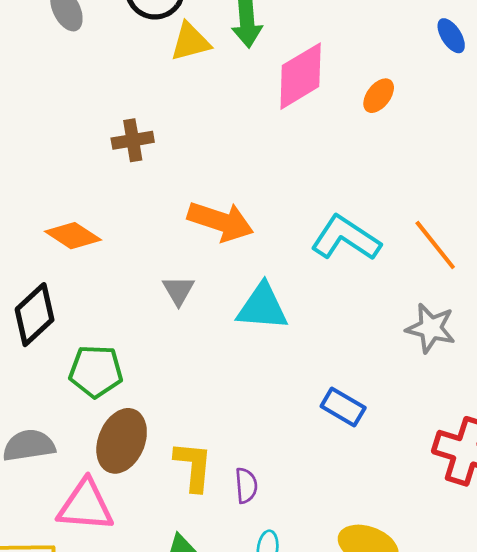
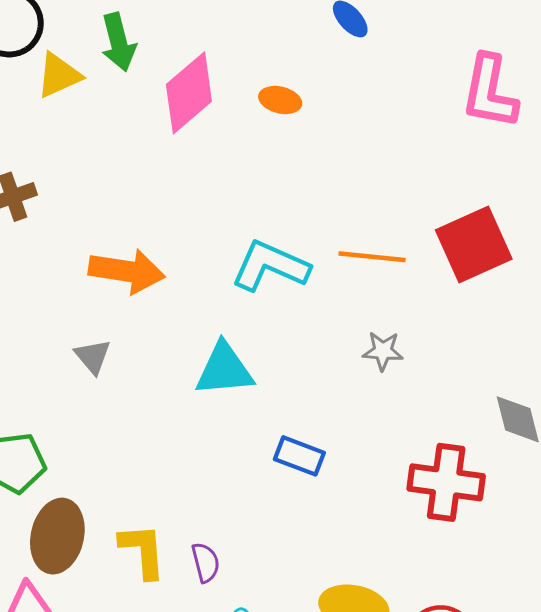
orange ellipse: (379, 96) -> (280, 100), turned 76
orange line: (435, 245) -> (372, 257), turned -36
cyan triangle: (262, 307) -> (224, 369), moved
gray star: (431, 328) -> (383, 351), size x0.7

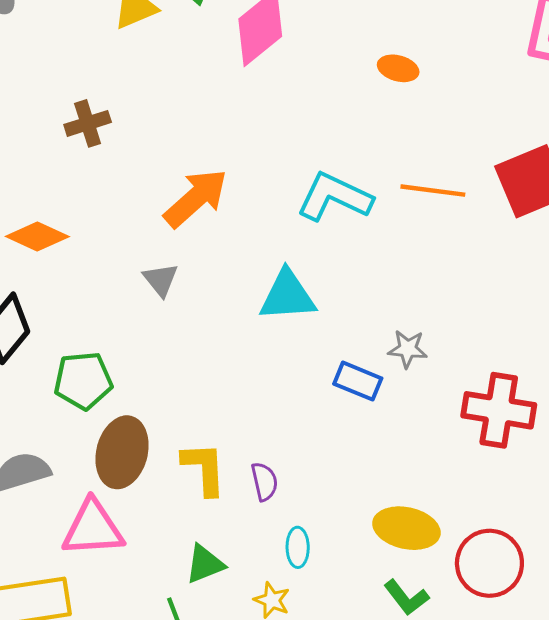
orange ellipse: (280, 100) -> (398, 68), moved
orange arrow: (127, 271) -> (196, 198), turned -52
gray star: (383, 351) -> (408, 349), moved

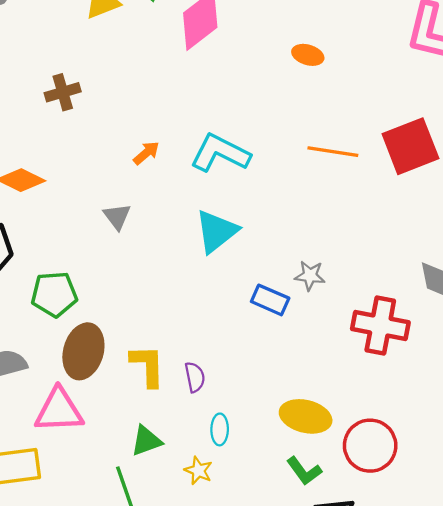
cyan L-shape: (334, 197) -> (220, 153), moved
orange arrow: (196, 198) -> (146, 153), size x0.5
cyan triangle: (287, 296) -> (216, 231), turned -36

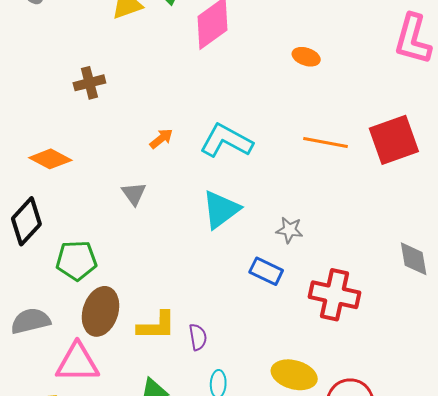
gray star: (310, 276) -> (289, 230), moved
red cross: (380, 326) -> (335, 295), moved
yellow L-shape: (148, 366) -> (157, 326), turned 90

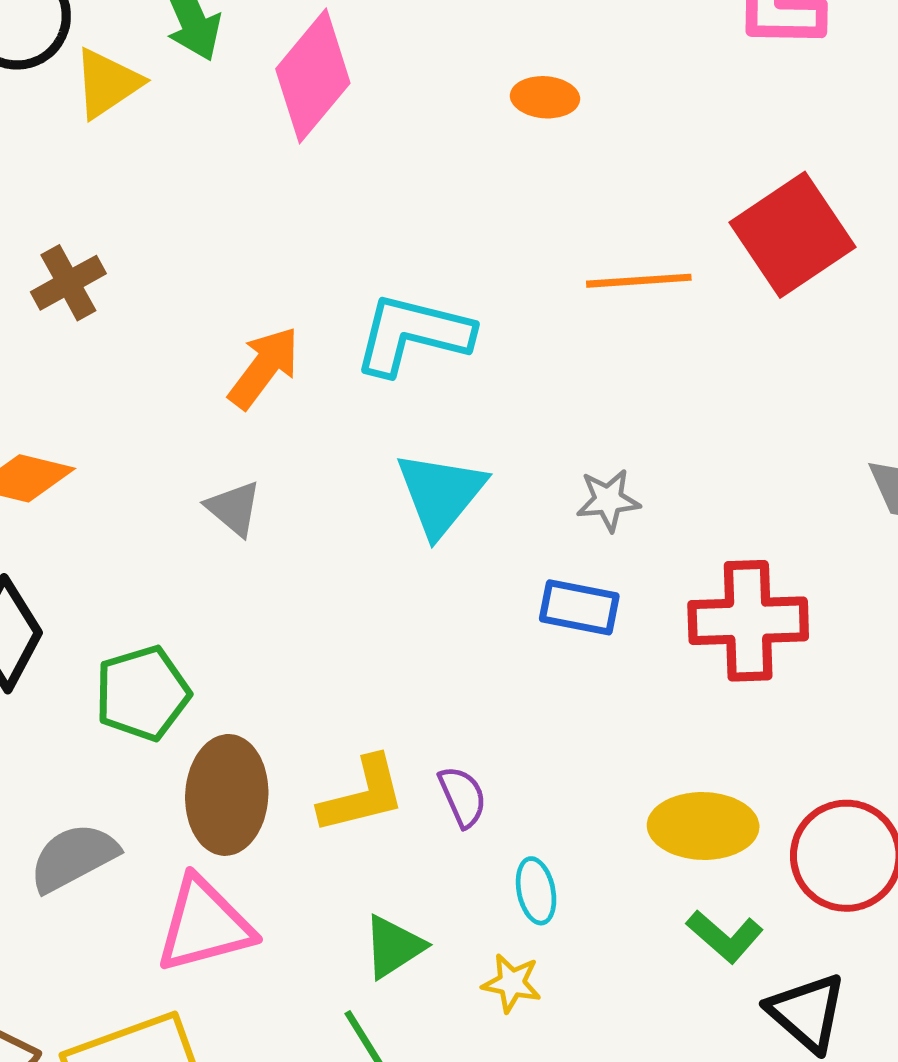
orange arrow: (161, 139) -> (264, 368), size x1.5

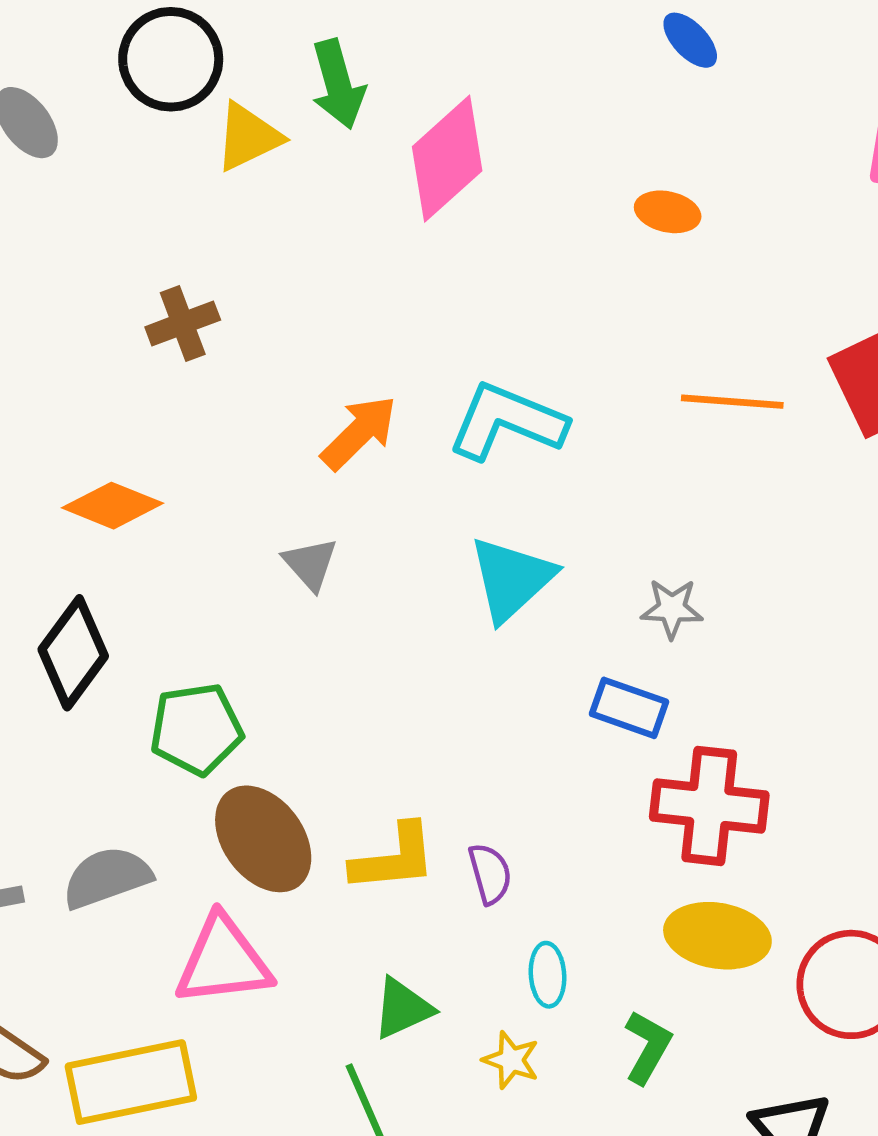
red cross: (748, 621) -> (709, 806), moved
brown ellipse: (227, 795) -> (263, 839), turned -48
green L-shape: (725, 936) -> (648, 1047), moved, turned -110

